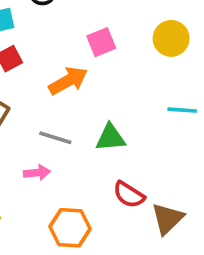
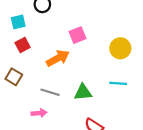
yellow circle: (171, 38) -> (120, 48), moved
cyan line: (182, 110) -> (118, 83), moved

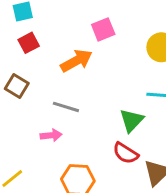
green triangle: (83, 92) -> (132, 120), moved, turned -42

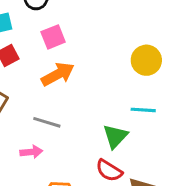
pink square: (103, 29) -> (53, 37), moved

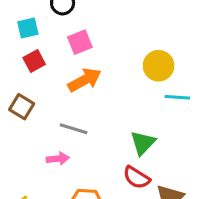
yellow circle: (146, 60) -> (159, 66), moved
cyan line: (143, 110) -> (177, 97), moved

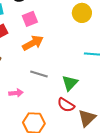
yellow circle: (159, 66) -> (82, 13), moved
gray line: (74, 129) -> (39, 74), moved

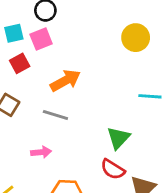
pink square: (30, 19) -> (41, 39), moved
gray line: (39, 74) -> (55, 115), moved

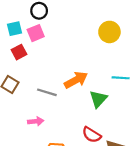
orange arrow: (65, 81) -> (76, 80), moved
green triangle: (118, 138) -> (98, 99), moved

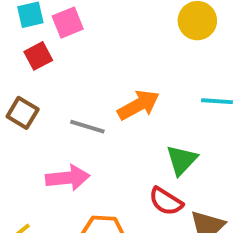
green triangle: (98, 99) -> (182, 160), moved
pink arrow: (36, 121) -> (68, 178), size x1.5

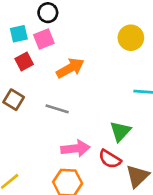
orange arrow: (138, 105) -> (70, 68), moved
pink arrow: (68, 178) -> (76, 148), moved

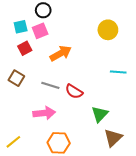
green triangle: (120, 131) -> (100, 114), moved
pink arrow: (76, 148) -> (44, 113), moved
red semicircle: (110, 159) -> (74, 91), moved

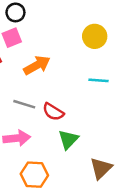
cyan line: (118, 72) -> (98, 80), moved
green triangle: (100, 114) -> (68, 139), moved

